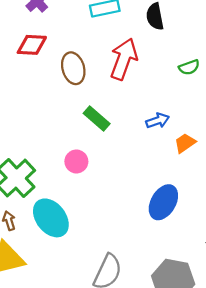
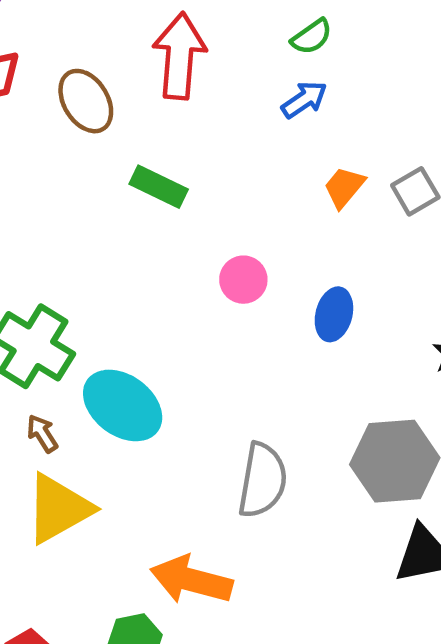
blue arrow: (158, 121) -> (304, 100), moved
pink circle: (76, 161) -> (243, 280), moved
blue ellipse: (163, 202) -> (334, 314), size x0.7

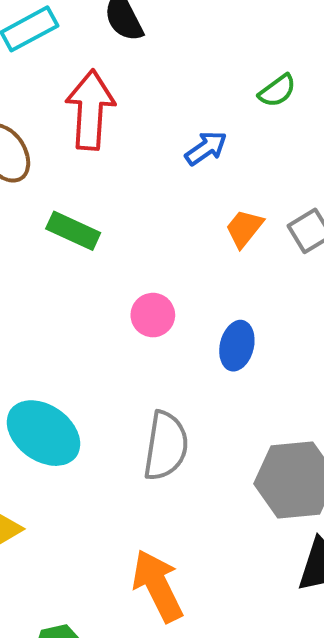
green semicircle: (312, 37) -> (277, 91), moved
gray semicircle: (262, 480) -> (166, 446), moved
orange arrow: (191, 580) -> (158, 586), moved, turned 50

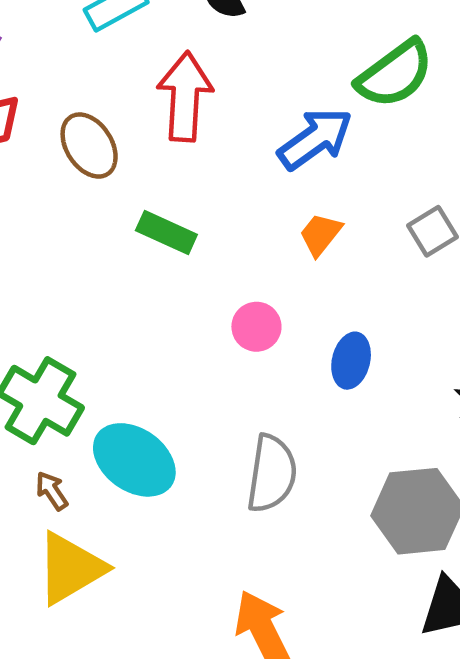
green semicircle: (277, 91) -> (395, 74), size x1.8
blue arrow: (206, 148) -> (315, 139), size x1.6
orange trapezoid: (244, 228) -> (321, 234), moved

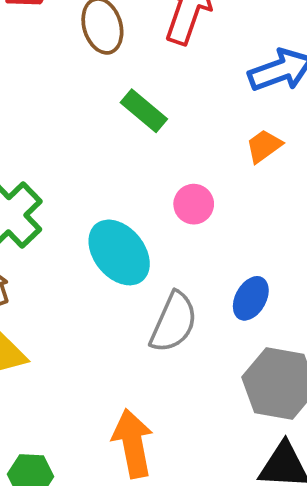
blue ellipse: (351, 361) -> (251, 298), moved
cyan ellipse: (134, 460) -> (119, 252), moved

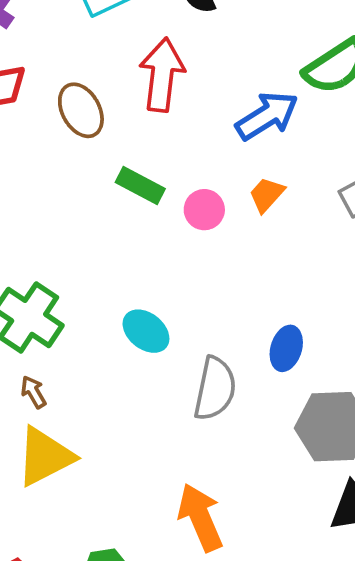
pink circle: (194, 204) -> (204, 210), moved
cyan ellipse: (119, 252) -> (146, 331), size x0.7

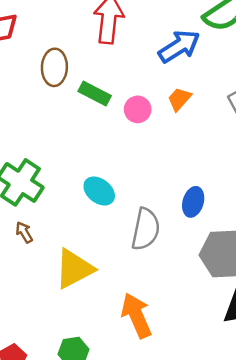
brown ellipse: (81, 110) -> (54, 67), moved, turned 32
yellow triangle: (45, 457) -> (74, 269), moved

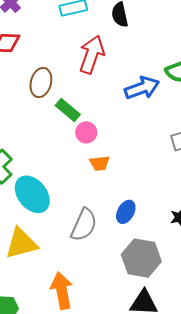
orange trapezoid: (179, 99) -> (100, 163), moved, turned -150
pink circle: (138, 109) -> (86, 132), moved
cyan ellipse: (99, 191) -> (32, 194), moved, size x1.5

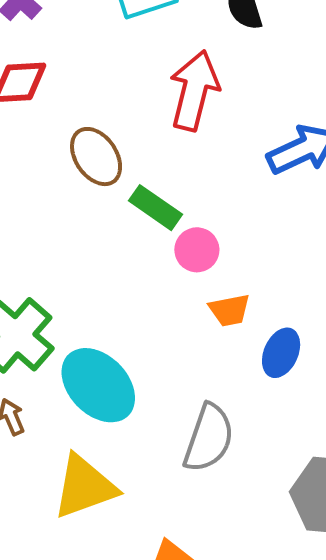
brown ellipse: (41, 83) -> (96, 157), turned -44
blue ellipse: (126, 212) -> (281, 353), moved

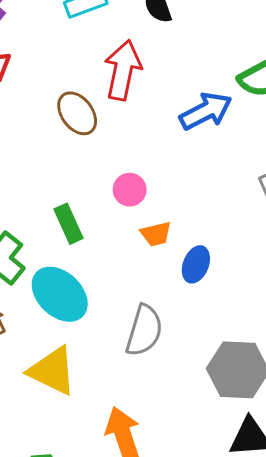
brown ellipse: (96, 157) -> (77, 113), moved
green rectangle: (156, 208) -> (69, 224), moved, turned 33
yellow triangle: (85, 487) -> (52, 371), turned 48

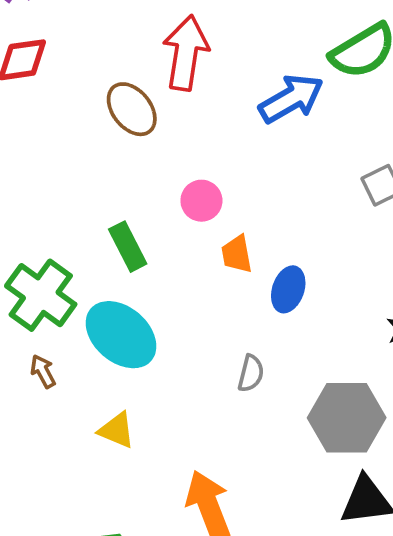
orange trapezoid: (156, 234) -> (237, 254), turned 96
gray semicircle: (144, 331) -> (251, 373), moved, size x0.6
yellow triangle: (52, 371) -> (117, 430), size x0.6

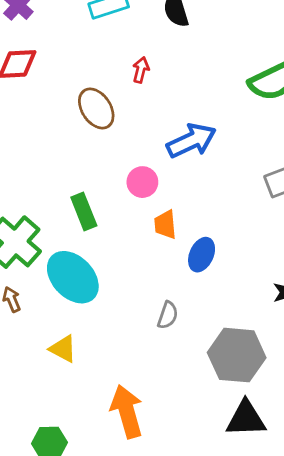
red arrow: (186, 53) -> (141, 70), size x0.5
blue arrow: (291, 99) -> (191, 141), moved

